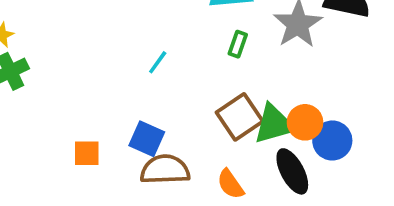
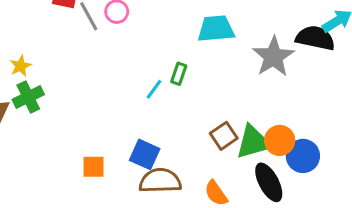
green rectangle: (238, 44) -> (179, 74), moved
brown square: (240, 117) -> (224, 136), size x0.7

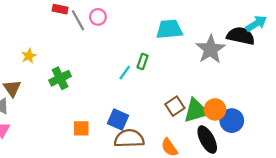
green cross: (28, 97) -> (60, 78), moved

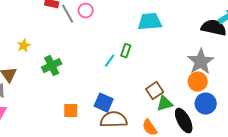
gray star: (211, 49) -> (201, 62), moved
orange circle: (215, 109) -> (198, 82), moved
green triangle: (196, 111) -> (165, 104), moved, size x0.7

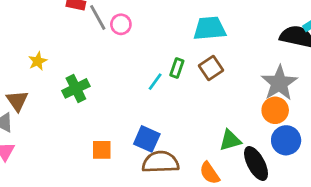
pink circle: (86, 11) -> (121, 24), moved
brown square: (155, 91) -> (211, 68), moved

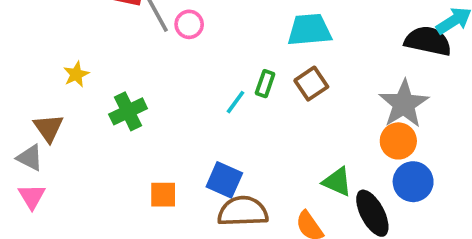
green triangle: (230, 140) -> (337, 182), turned 40

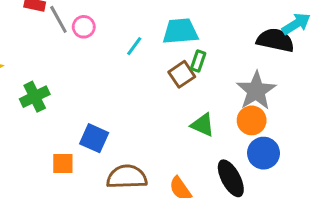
green rectangle: (265, 84) -> (198, 61), moved
cyan line: (235, 102) -> (134, 46), moved
blue square: (224, 180) -> (94, 138), moved
green triangle: (337, 182) -> (203, 125), moved

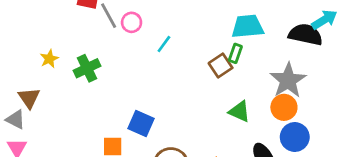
cyan trapezoid: (180, 31) -> (248, 26), moved
cyan line: (134, 46) -> (164, 44), moved
green cross: (35, 97) -> (87, 68), moved

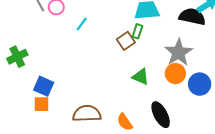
green cross: (87, 68) -> (17, 57), moved
blue square: (141, 124) -> (44, 86), moved
blue circle: (295, 137) -> (200, 84), moved

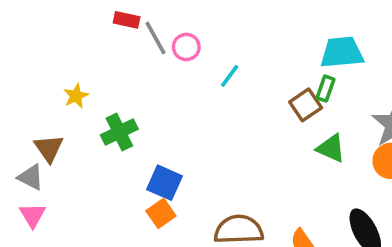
green triangle: (141, 77) -> (331, 148), moved
orange square: (42, 104) -> (161, 213), turned -35

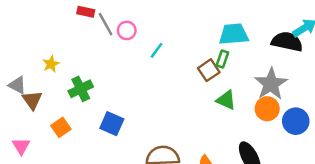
gray triangle: (31, 177) -> (17, 85), moved
orange square: (161, 213) -> (61, 127), moved

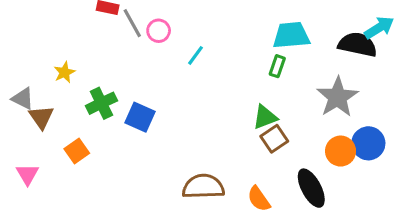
brown square: (209, 70) -> (274, 139), moved
green triangle: (226, 100) -> (265, 117), moved, turned -45
orange circle: (267, 109) -> (341, 151), moved
blue square: (112, 124) -> (140, 117), moved

